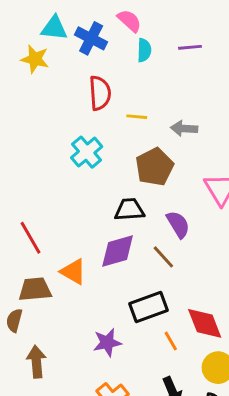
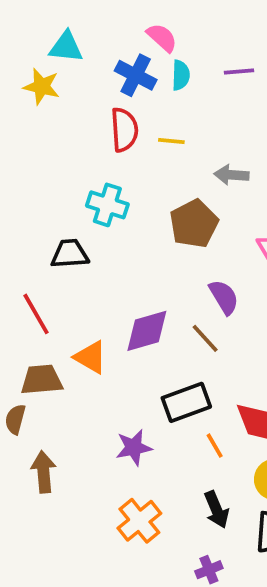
blue cross: (91, 38) -> (136, 75), moved
yellow line: (137, 117) -> (171, 141), moved
cyan cross: (87, 152) -> (107, 205), turned -32
black trapezoid: (129, 210) -> (70, 254), moved

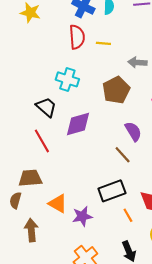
black trapezoid: (70, 254) -> (46, 107), turned 45
red line: (36, 314) -> (42, 141), moved
purple diamond: (147, 331) -> (78, 124), moved
orange triangle: (90, 357) -> (58, 204), moved

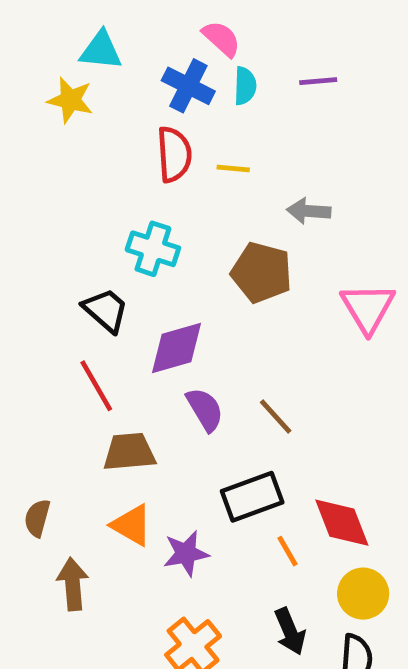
brown pentagon: (116, 90) -> (262, 272), turned -30
purple semicircle: (133, 131) -> (205, 409), moved
brown trapezoid: (30, 178) -> (129, 452), moved

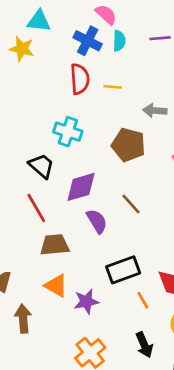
brown line: (276, 416) -> (131, 204), moved

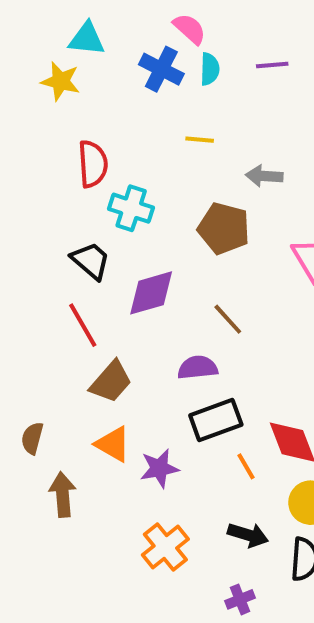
red semicircle: (80, 79) -> (93, 164), moved
purple semicircle: (97, 221) -> (198, 368), moved, turned -65
brown trapezoid: (55, 245) -> (111, 382), turned 136
black arrow: (144, 345) -> (248, 535), turned -50

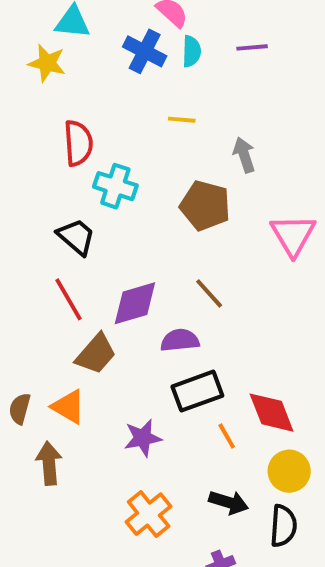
gray arrow: (264, 176) -> (244, 155), turned 68
purple diamond: (151, 293) -> (135, 303), moved
orange triangle: (113, 444) -> (69, 407), moved

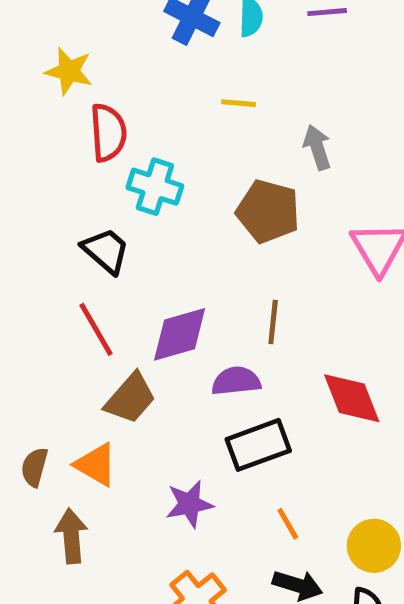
yellow star: (47, 63) -> (69, 71), moved
brown line: (209, 293) -> (273, 322), turned 48
red diamond: (272, 413) -> (352, 398), moved
orange line: (227, 436) -> (288, 524), moved

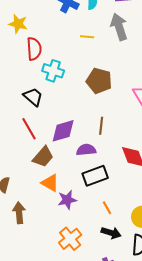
gray arrow: (317, 147) -> (119, 27), moved, size x1.5
orange triangle: (96, 465) -> (50, 183), moved

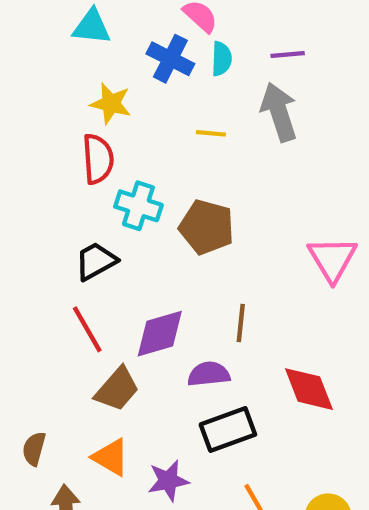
yellow star: (18, 24) -> (111, 103), moved
brown pentagon: (99, 81) -> (207, 227), moved
black trapezoid: (33, 97) -> (96, 261), turned -70
orange triangle: (50, 183) -> (111, 457), moved

